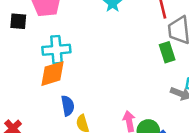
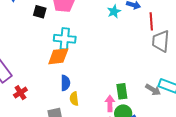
green rectangle: (167, 52) -> (122, 91), moved

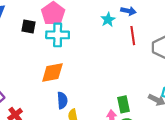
red line: (151, 21) -> (133, 36), moved
cyan cross: (65, 39) -> (58, 35), moved

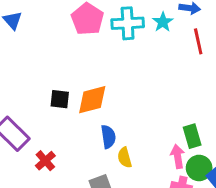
black square: (29, 26) -> (60, 99), moved
cyan cross: (58, 35) -> (128, 23), moved

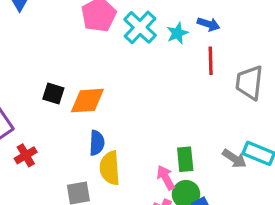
cyan cross: (128, 23) -> (140, 27), turned 36
pink arrow: (178, 156) -> (166, 178), turned -30
yellow semicircle: (125, 158) -> (110, 168), size x1.5

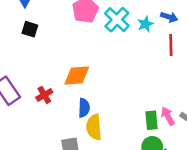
black square: (53, 94) -> (30, 29), moved
red cross: (26, 155) -> (44, 95), moved
pink arrow: (166, 178) -> (168, 116), moved

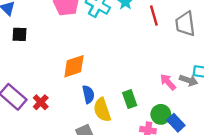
red cross: (44, 95) -> (41, 102), moved
green rectangle: (152, 120) -> (130, 99), moved

